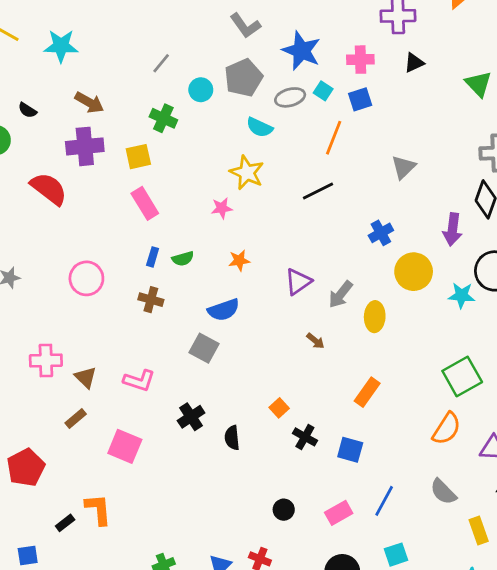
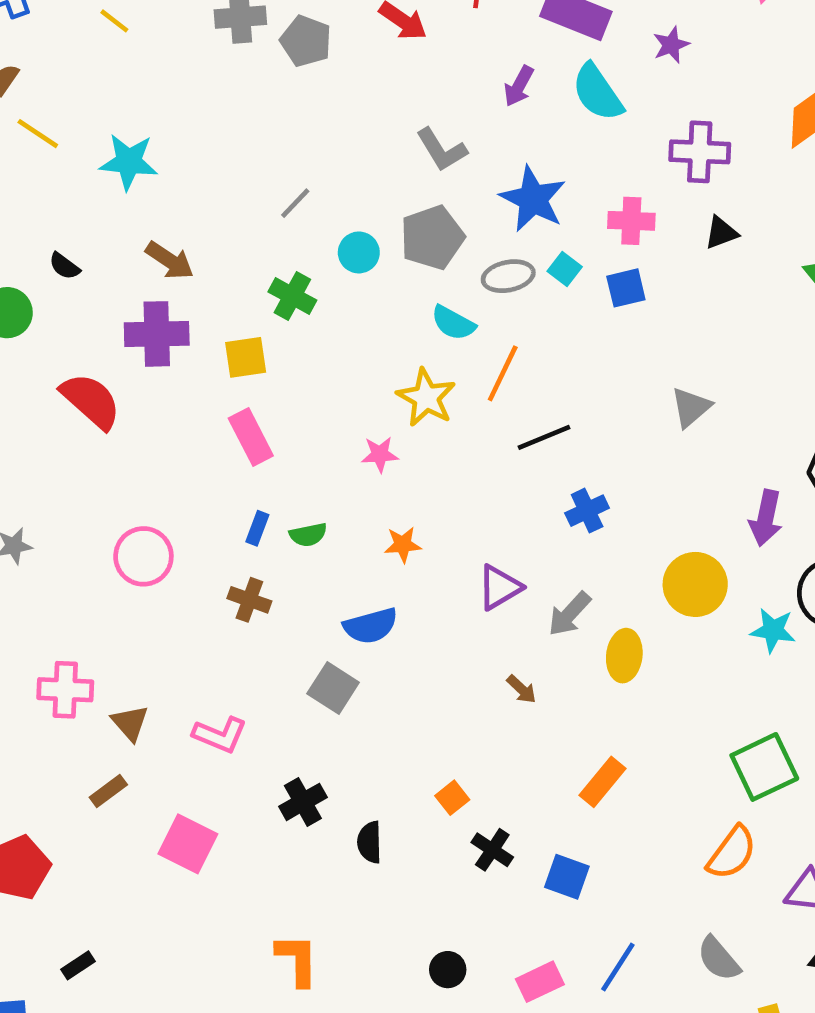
orange line: (334, 138) -> (503, 373), moved
blue cross: (381, 233) -> (587, 511), moved
orange L-shape: (98, 509) -> (297, 960), moved

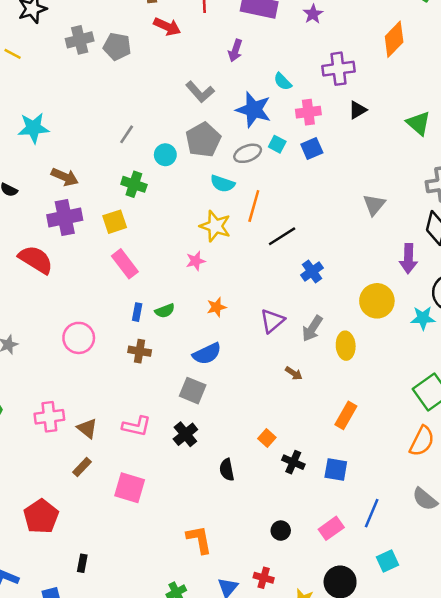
cyan semicircle: (597, 92) -> (283, 82), moved, size x0.6
gray triangle: (691, 407) -> (374, 205), moved
black cross: (303, 802) -> (185, 434), moved
black rectangle: (78, 965) -> (82, 563), turned -36

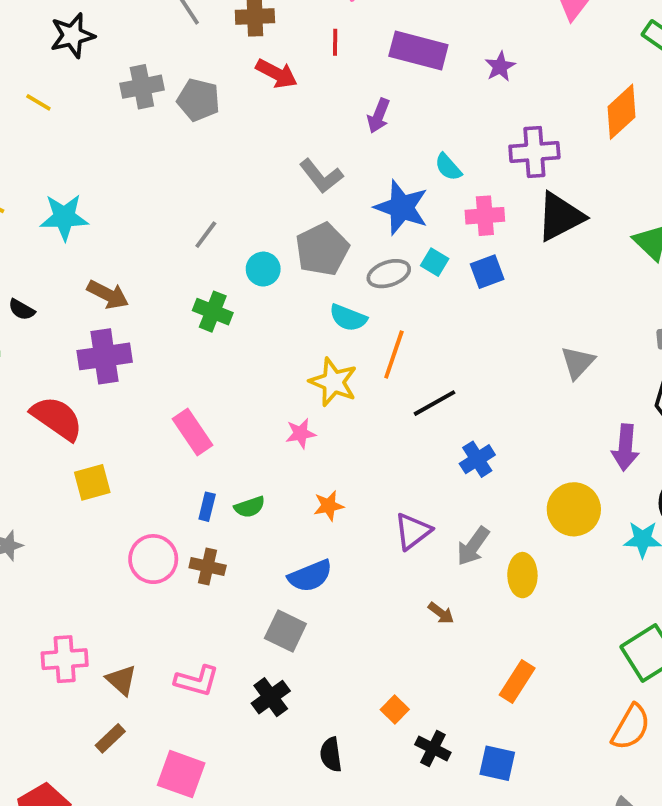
black triangle: (358, 110) -> (560, 217), size x1.8
yellow square: (115, 222) -> (92, 482), moved
pink circle: (79, 338) -> (153, 559), moved

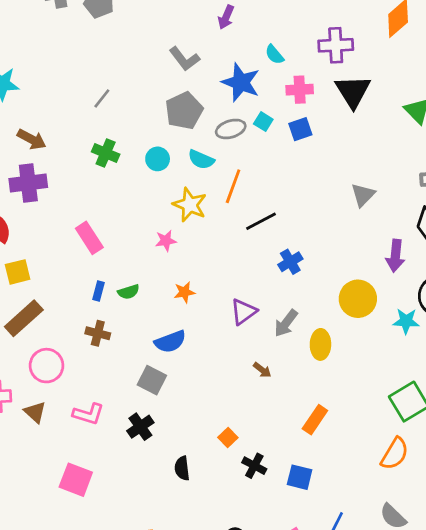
black triangle: (560, 217) -> (353, 91), turned -36
cyan circle: (263, 269) -> (158, 159), moved
pink circle: (153, 559) -> (47, 366), moved
brown rectangle: (110, 738) -> (24, 318), moved, size x1.8

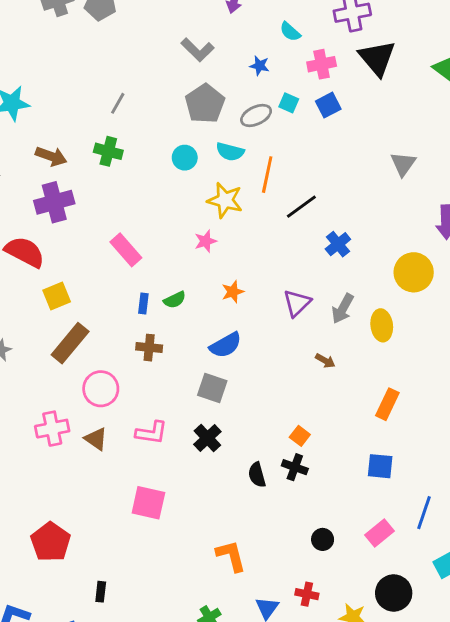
blue star: (241, 82) -> (259, 66), size x0.5
green cross: (106, 153) -> (108, 151), moved
black cross: (254, 466) -> (295, 467), moved

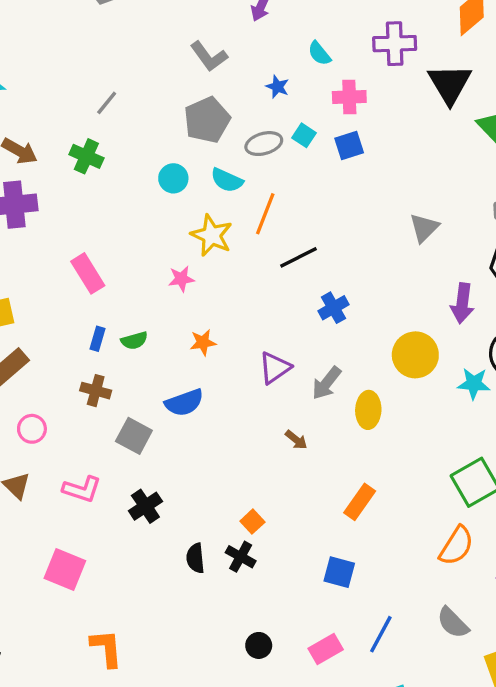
black triangle: (377, 58) -> (450, 84), moved
gray square: (212, 388) -> (134, 436), moved
pink circle: (101, 389) -> (32, 429), size x0.7
orange L-shape: (231, 556) -> (106, 648), moved

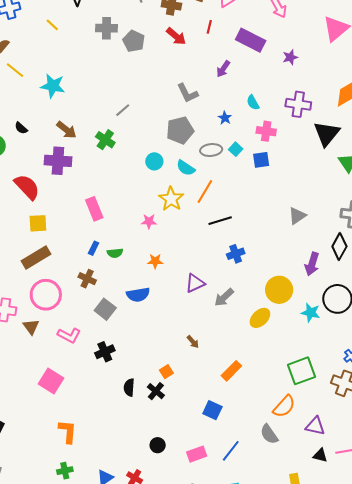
yellow ellipse: (368, 410) -> (260, 318), moved, turned 35
pink circle: (32, 429) -> (46, 295), size x1.8
brown arrow: (296, 440) -> (193, 342), moved
gray semicircle: (453, 623) -> (269, 434), moved

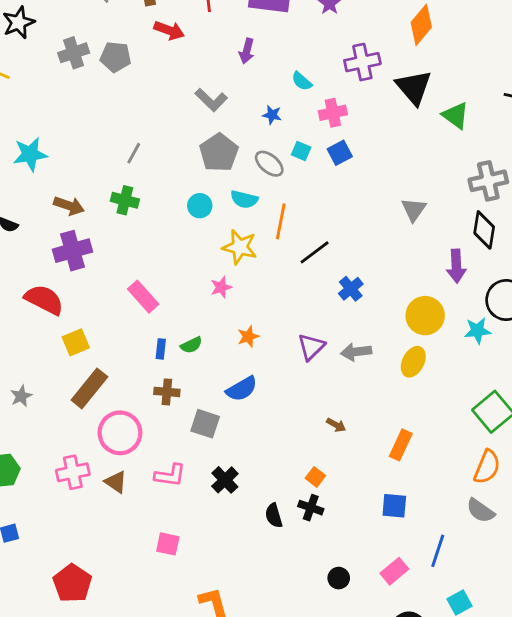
gray ellipse: (211, 150) -> (269, 164), turned 65
gray arrow: (224, 297) -> (356, 352), turned 55
pink square: (51, 381) -> (168, 544), size x0.7

